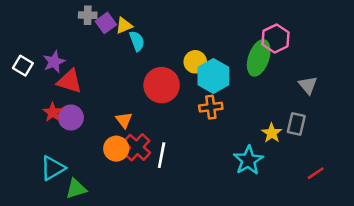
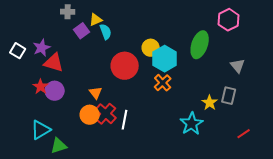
purple square: (106, 23) -> (82, 31), moved
pink hexagon: (276, 38) -> (229, 20), moved
orange cross: (211, 107) -> (163, 83), turned -36

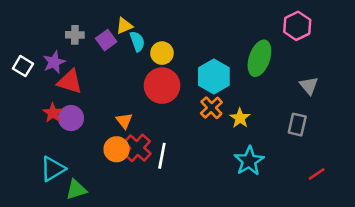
gray cross: (68, 12) -> (75, 35), moved
yellow circle: (151, 48) -> (162, 53), moved
yellow star: (210, 103) -> (240, 118), moved

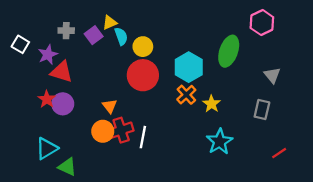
white square: (23, 66) -> (20, 44), moved
red cross: (137, 148) -> (121, 130), turned 30
green triangle: (76, 190) -> (67, 167), turned 42

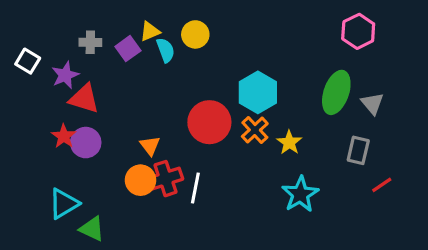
yellow circle: (143, 47) -> (195, 34), moved
green ellipse: (229, 51) -> (336, 92), moved
red circle: (143, 75) -> (209, 122), moved
red line: (279, 153) -> (382, 185), moved

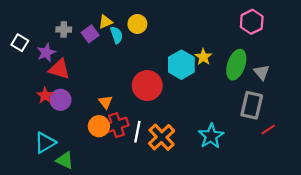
orange cross: (255, 130) -> (162, 137), moved, size x1.4
yellow star: (289, 143) -> (203, 57), moved
gray rectangle: (358, 150) -> (252, 105), size x1.4

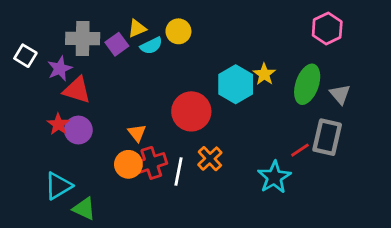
gray cross: (64, 29) -> (83, 38), size x1.6
cyan semicircle: (117, 35) -> (151, 46), turned 84
red line: (268, 129) -> (300, 150), moved
orange cross: (162, 137) -> (210, 159), moved, size x0.7

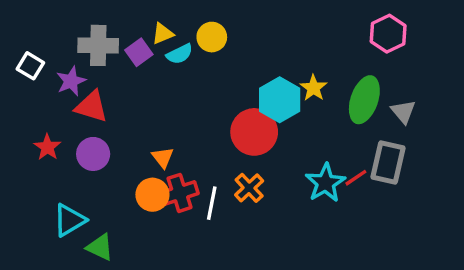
red circle: (191, 111) -> (254, 132), moved
red star: (58, 124) -> (47, 147), moved
cyan star: (274, 177) -> (325, 183), moved

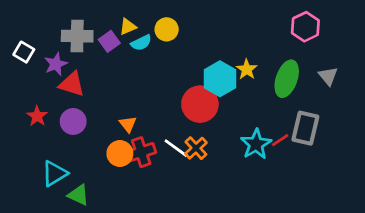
gray triangle: (403, 112) -> (328, 76), moved
white line: (212, 203) -> (176, 148), moved, turned -65

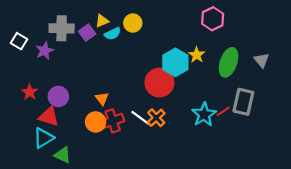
pink hexagon: (305, 27) -> (213, 19), moved
red triangle: (72, 84) -> (49, 117), moved

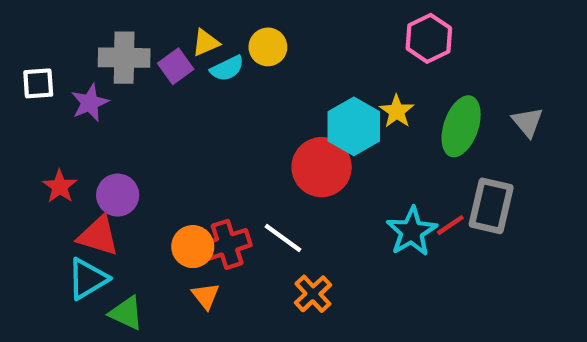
white square: (19, 41) -> (38, 83), turned -35
orange triangle: (102, 99) -> (206, 296), moved
orange cross: (156, 118) -> (313, 294), moved

